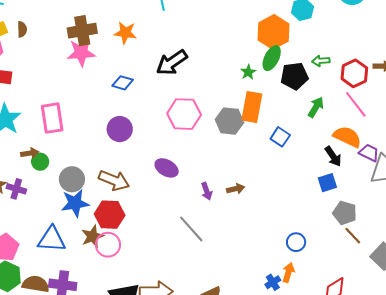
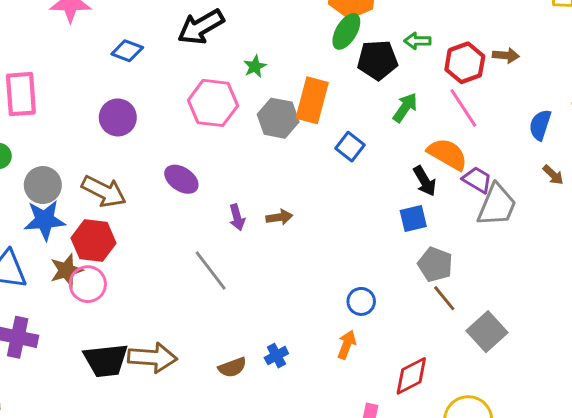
green star: (248, 72) -> (255, 66), moved
blue cross: (273, 282) -> (276, 356), moved

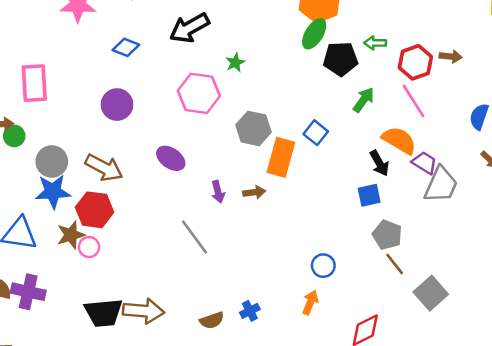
orange rectangle: (312, 100) -> (281, 157), moved
gray hexagon: (278, 118) -> (253, 128), moved
pink circle: (88, 284) -> (89, 247), size x0.7

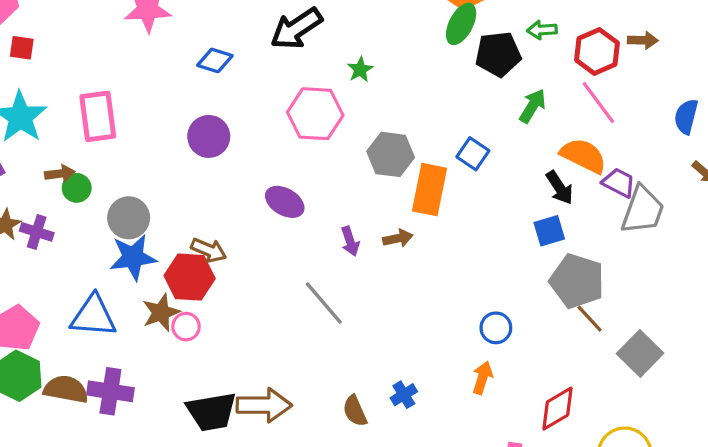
brown arrow: (104, 168) -> (209, 250), moved, size x0.7
gray pentagon: (387, 235) -> (577, 281), size x1.4
brown semicircle: (212, 320) -> (355, 411), turned 90

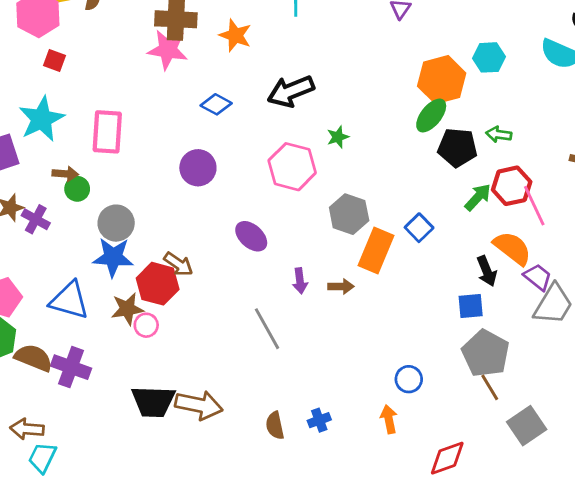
red hexagon: (597, 51) -> (512, 186), moved
orange arrow: (482, 378) -> (389, 419), turned -40

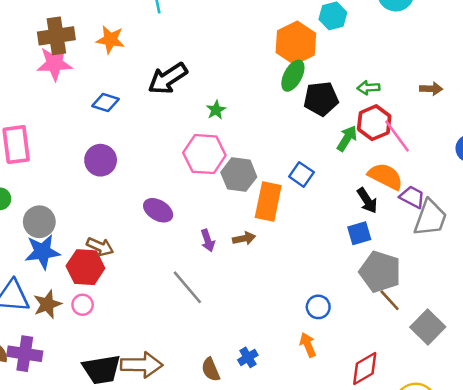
green arrow: (499, 134) -> (368, 88), moved
pink hexagon: (292, 167) -> (204, 154), moved
brown star: (127, 309) -> (47, 304), moved

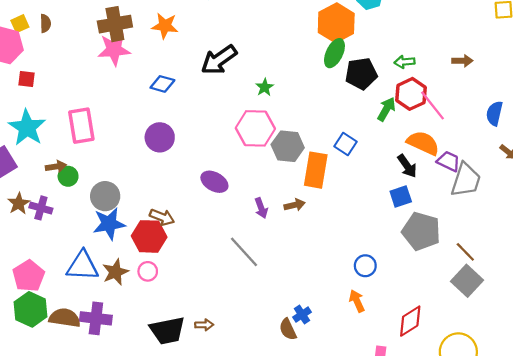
brown line: (390, 300) -> (465, 252), moved
brown arrow: (142, 365) -> (204, 325), size x0.5
brown semicircle: (211, 370) -> (288, 329), moved

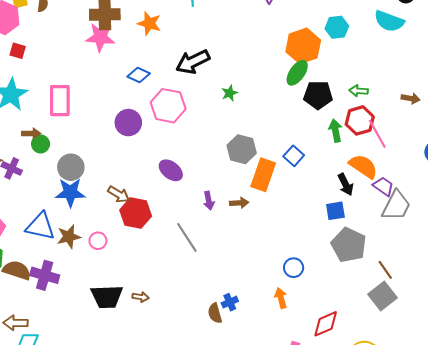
green arrow: (386, 109) -> (335, 131), turned -50
pink hexagon: (255, 128) -> (168, 106), moved
red hexagon: (149, 236) -> (136, 213), moved

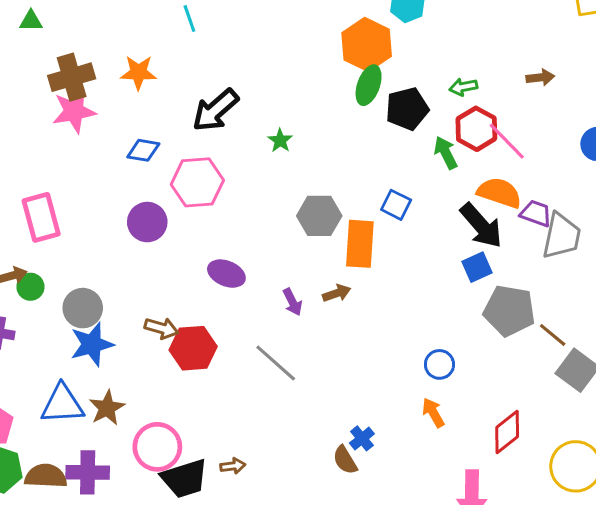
black arrow: (346, 184) -> (481, 226), size x1.5
pink circle: (98, 241) -> (157, 447), moved, size x1.8
brown line: (385, 270) -> (553, 335), moved

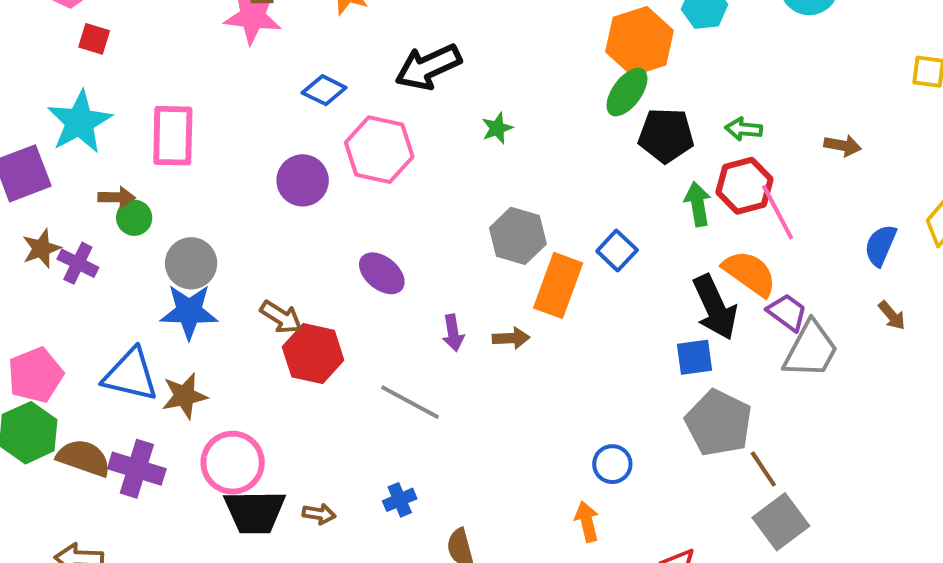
gray line: (276, 363) -> (410, 402), turned -30
blue cross: (362, 438) -> (400, 500), moved

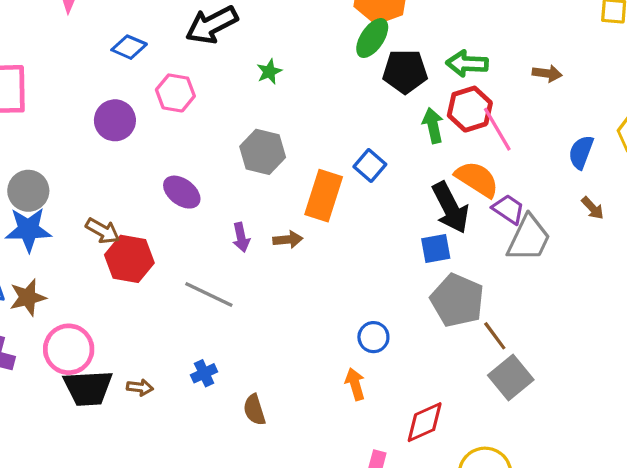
green arrow: (744, 129) -> (467, 64), size x1.4
pink hexagon: (379, 150) -> (175, 93), size x0.7
gray hexagon: (518, 236) -> (263, 152), moved

